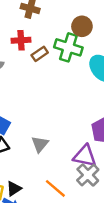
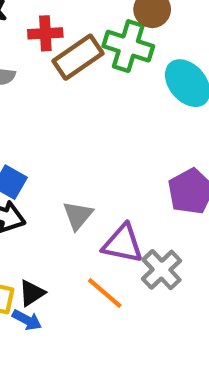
brown rectangle: (40, 54) -> (78, 57), size x1.6
purple triangle: (85, 156) -> (123, 244), moved

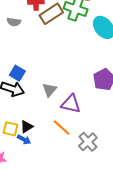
gray cross: (162, 270) -> (88, 142), moved

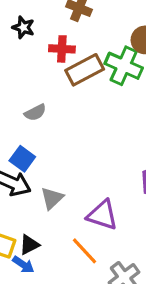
gray semicircle: (14, 22) -> (35, 112), moved, turned -40
gray triangle: (49, 90) -> (52, 198), moved

